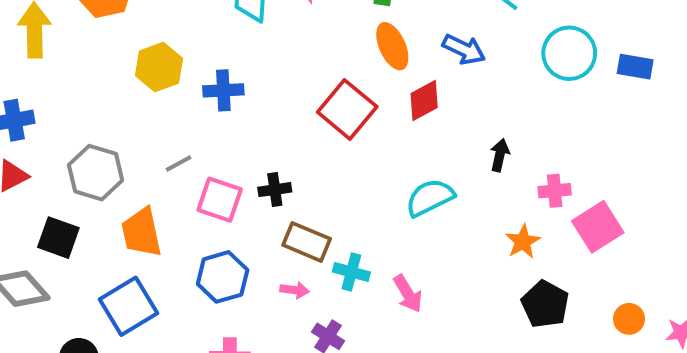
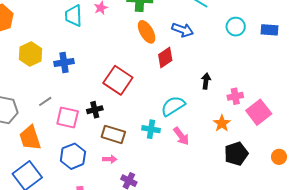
cyan circle: (569, 53) -> (236, 27), size x0.7
red square: (347, 109) -> (118, 80), moved
cyan cross: (351, 272) -> (151, 129), moved
pink arrow: (408, 294) -> (181, 136), moved
black pentagon: (545, 304) -> (236, 154), turned 30

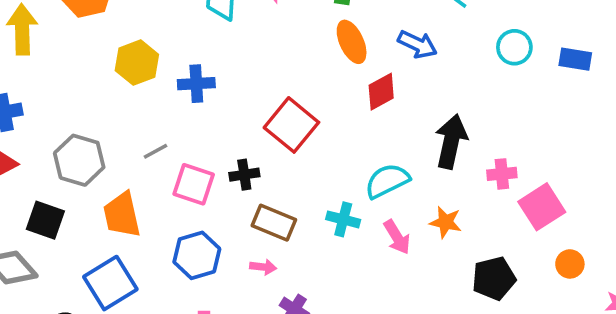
black arrow: (206, 81) -> (451, 141), size x1.8
orange star: (222, 123) -> (446, 222), moved, turned -30
orange circle: (279, 157) -> (570, 264), moved

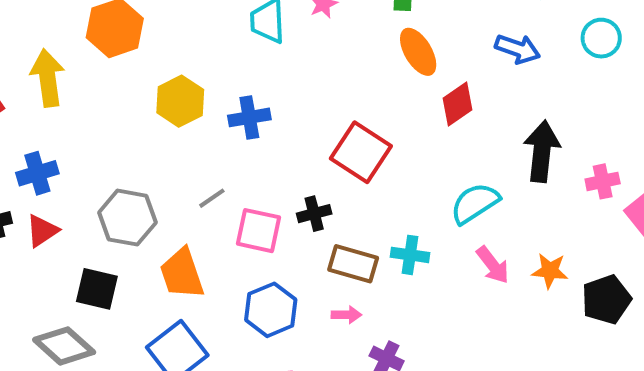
blue arrow: (417, 44) -> (518, 49), moved
cyan cross: (343, 219) -> (410, 255), moved
orange star: (446, 222) -> (550, 271), moved

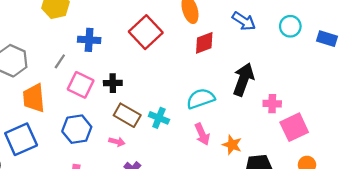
blue cross: (249, 117) -> (89, 40), moved
red square: (361, 152) -> (146, 32), moved
gray line: (212, 198) -> (60, 61), turned -35

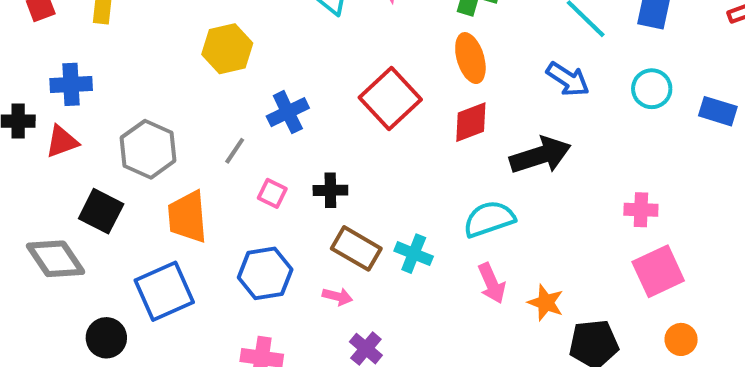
blue cross: (89, 40) -> (288, 112), turned -30
red diamond: (204, 43) -> (471, 122), moved
black arrow: (243, 79) -> (540, 155), moved, turned 52
pink square: (81, 85) -> (272, 193), size x0.6
pink cross: (272, 104) -> (641, 210), moved

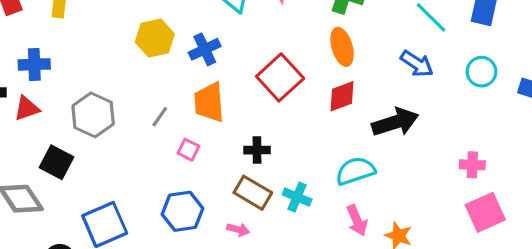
blue cross: (288, 112) -> (205, 49), moved
black cross: (330, 190) -> (257, 150), moved
orange trapezoid: (187, 217) -> (209, 102), moved

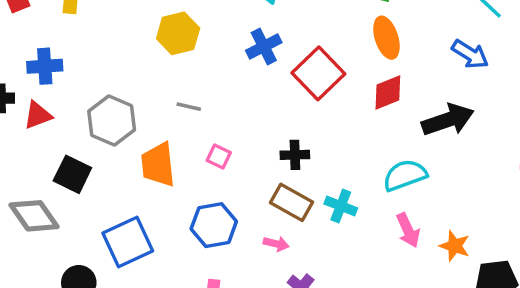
blue cross: (205, 49) -> (264, 47), moved
orange trapezoid: (209, 102) -> (158, 165), moved
gray line: (160, 117) -> (189, 107), moved, turned 70

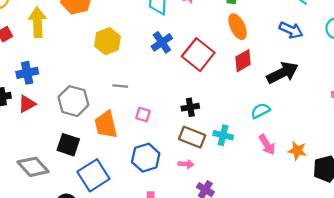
black square: (72, 174) -> (68, 145), moved
cyan semicircle: (405, 175) -> (260, 111), size x0.7

